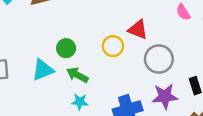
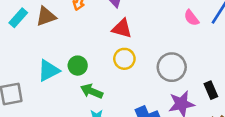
red triangle: (138, 30) -> (122, 29), moved
cyan triangle: (43, 70) -> (49, 71), moved

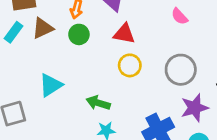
pink semicircle: (191, 18) -> (180, 16), moved
green circle: (78, 66) -> (79, 34), moved

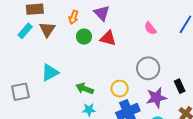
brown triangle: (43, 28) -> (47, 29), turned -36
green circle: (79, 34) -> (84, 37), moved
yellow circle: (130, 65) -> (120, 89), moved

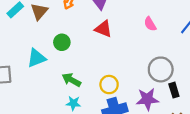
green circle: (84, 37) -> (62, 42), moved
gray circle: (148, 68) -> (161, 69), moved

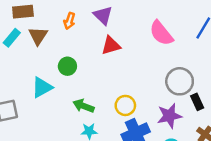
pink semicircle: (150, 24) -> (161, 33), size x1.6
red triangle: (103, 29) -> (111, 45), turned -30

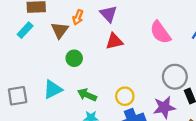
brown triangle: (38, 36) -> (60, 30), moved
cyan triangle: (42, 87) -> (53, 89), moved

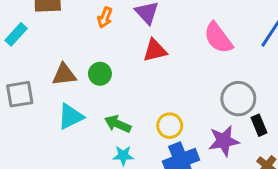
cyan rectangle: (25, 30) -> (16, 34), moved
brown triangle: (60, 30) -> (64, 75), moved, turned 48
gray square: (18, 96) -> (20, 94), moved

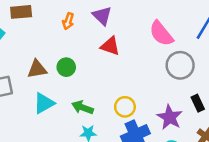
red triangle: (155, 50) -> (110, 46), turned 35
gray circle: (238, 99) -> (180, 65), moved
purple star: (224, 141) -> (170, 117), turned -30

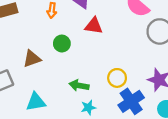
green circle: (66, 67) -> (62, 44), moved
cyan triangle: (44, 103) -> (36, 102), moved, turned 30

